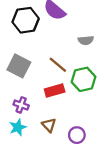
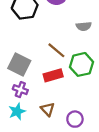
gray square: (19, 66) -> (19, 64), moved

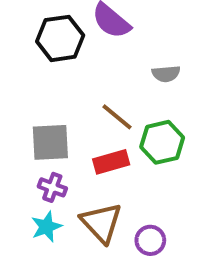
gray square: (19, 64) -> (50, 142), turned -30
brown triangle: (48, 109) -> (101, 223), size x1.6

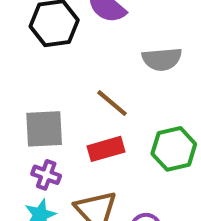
gray semicircle: (166, 74) -> (162, 59), size x1.4
green hexagon: (162, 142) -> (174, 149), moved

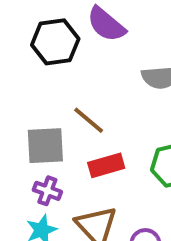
brown line: (112, 103) -> (89, 120), moved

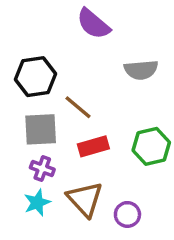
black hexagon: (55, 42) -> (36, 77), moved

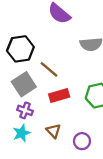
gray square: (41, 129) -> (24, 84), turned -30
brown triangle: (85, 199) -> (53, 131), size x0.6

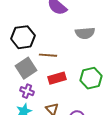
brown line: (49, 69) -> (48, 55), turned -36

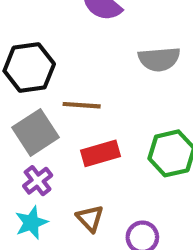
purple cross: (27, 91) -> (38, 181), turned 32

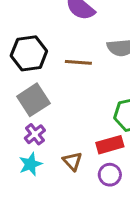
brown line: (82, 105) -> (78, 62), moved
red rectangle: (100, 153) -> (110, 145), moved

